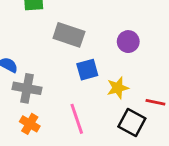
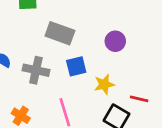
gray cross: (27, 88) -> (36, 70), moved

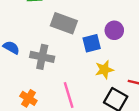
blue square: (76, 66) -> (92, 43), moved

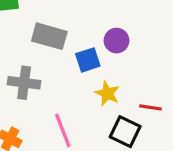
yellow star: (104, 70) -> (107, 93), turned -30

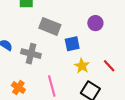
purple circle: (117, 41) -> (95, 23), moved
red line: (151, 107) -> (109, 66), moved, turned 32

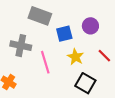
purple circle: (95, 23) -> (90, 26), moved
pink line: (52, 86) -> (45, 62), moved

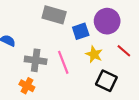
purple circle: (90, 26) -> (107, 21), size x1.5
gray cross: (21, 46) -> (36, 60), moved

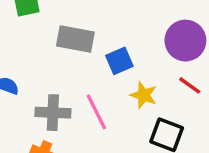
purple circle: (107, 21) -> (185, 41), moved

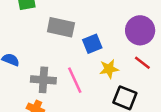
yellow star: (144, 95) -> (109, 69), turned -30

